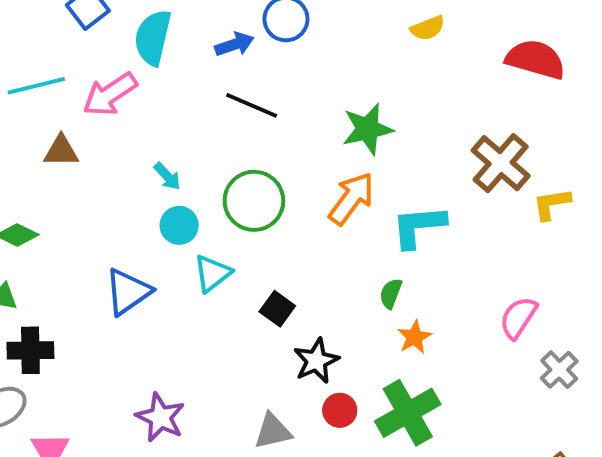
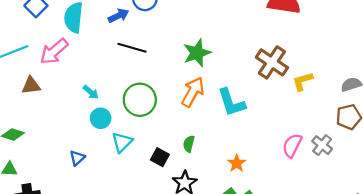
cyan L-shape: (418, 226) -> (231, 102), turned -96
blue triangle: (128, 292) -> (77, 158), size x0.6
green semicircle: (391, 293) -> (189, 144), moved
gray cross: (559, 370) -> (322, 145), moved

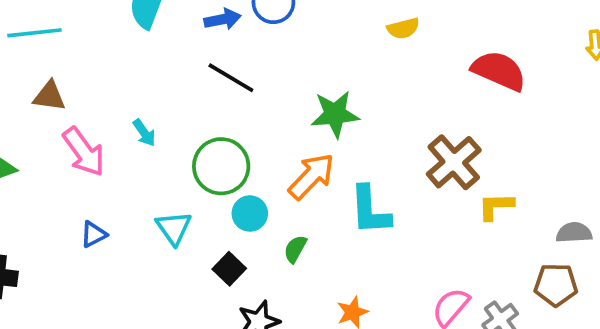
pink arrow: (54, 51) -> (84, 152), moved, turned -100
cyan circle: (101, 118) -> (250, 213), moved
cyan triangle: (122, 142) -> (174, 228), turned -35
green semicircle: (189, 144) -> (295, 249), moved

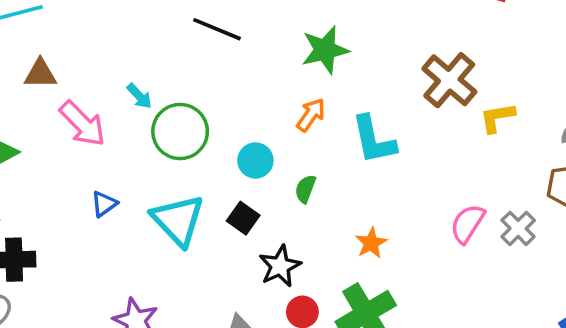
green circle: (221, 166) -> (180, 132), moved
orange arrow: (311, 176) -> (311, 115), size x0.7
cyan triangle: (174, 228) -> (178, 220), moved, size x1.5

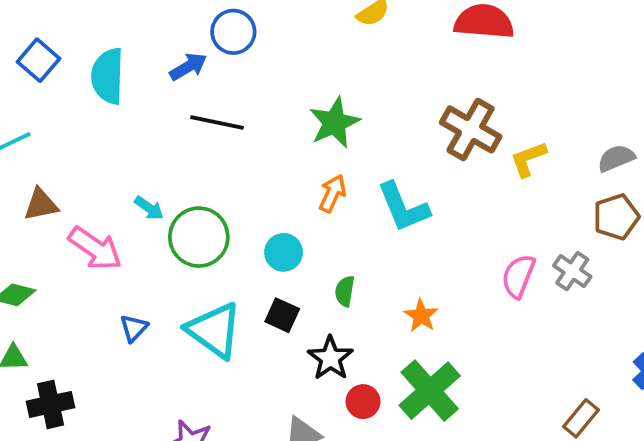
green semicircle: (305, 189) -> (345, 291), moved

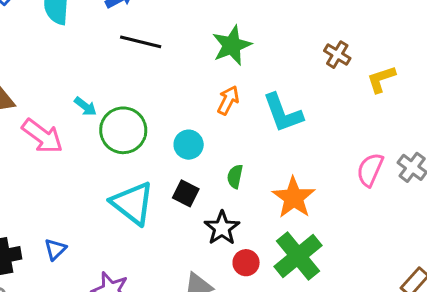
brown cross: (471, 129) -> (337, 55), size x0.6
orange star: (421, 316) -> (294, 198), size x1.6
blue triangle: (134, 328) -> (55, 249), moved

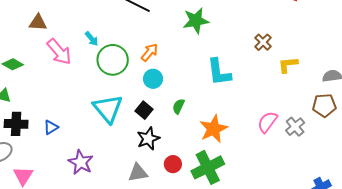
orange arrow: (228, 100) -> (150, 52), moved
black star: (222, 228) -> (148, 139), moved

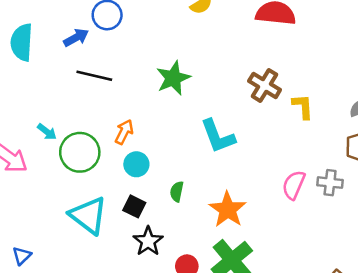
brown cross: (263, 42) -> (265, 85), size x1.4
yellow L-shape: (288, 65) -> (303, 106), turned 105
gray cross: (295, 127) -> (330, 183), turned -30

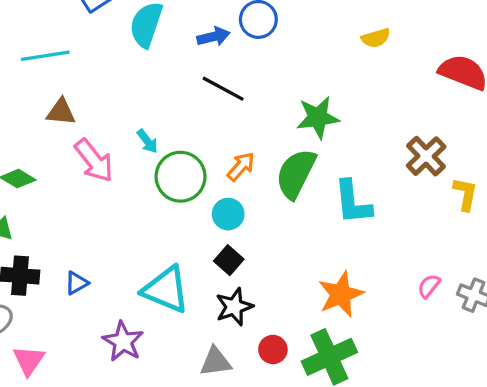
cyan circle: (136, 164) -> (228, 214), moved
pink semicircle: (294, 185) -> (429, 286), size x0.7
green semicircle: (177, 192) -> (296, 174), moved, size x2.0
cyan triangle: (88, 215) -> (166, 290), moved, turned -30

